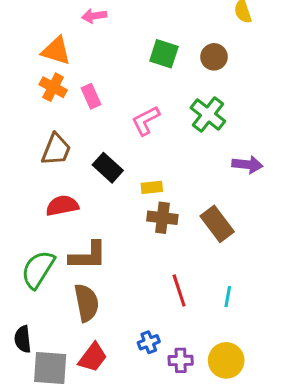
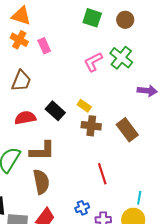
pink L-shape: (146, 121) -> (93, 62), moved
black rectangle: (108, 168) -> (55, 111), moved
yellow rectangle: (152, 187) -> (84, 106), turned 40
cyan line: (228, 297) -> (139, 198), moved

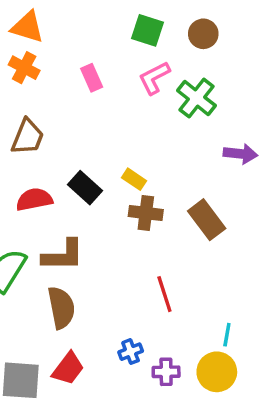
pink rectangle: (44, 46) -> (92, 78), moved
pink L-shape: (93, 62) -> (154, 78), moved

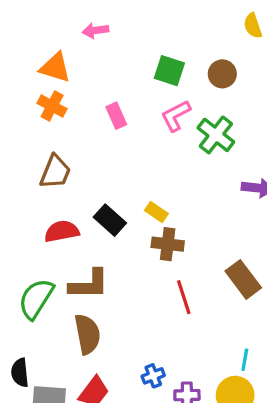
brown rectangle: (207, 220) -> (243, 279), moved
red line: (164, 294) -> (184, 297), moved

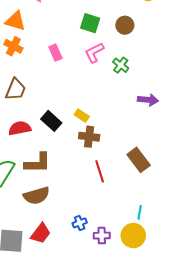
green cross: (216, 135) -> (121, 65), size x0.7
brown semicircle: (87, 334) -> (37, 196), turned 85

